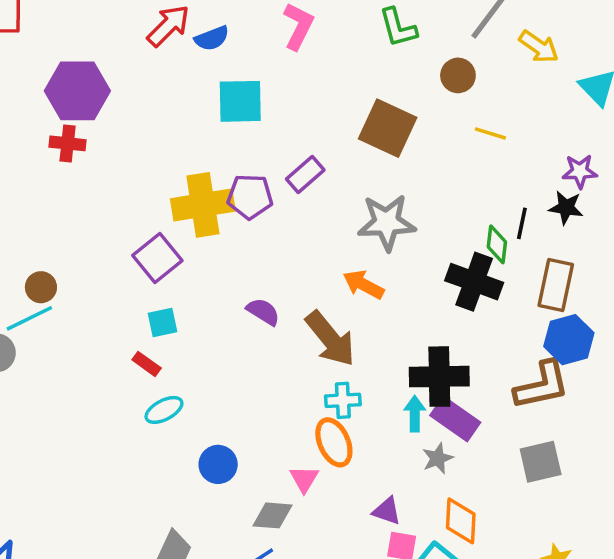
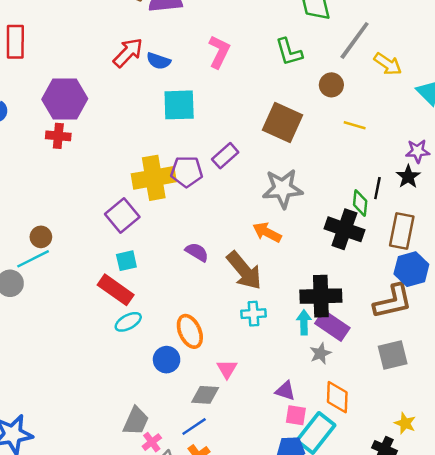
blue semicircle: (212, 38) -> (159, 61), turned 40
black star: (566, 208) -> (408, 177), turned 30
red rectangle: (147, 364) -> (116, 290), size x1.8
orange ellipse: (334, 442) -> (190, 331), moved

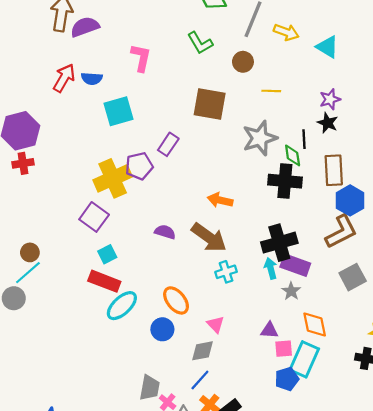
gray star: (283, 189) -> (260, 138), moved
cyan ellipse: (128, 322) -> (122, 306), size x1.4

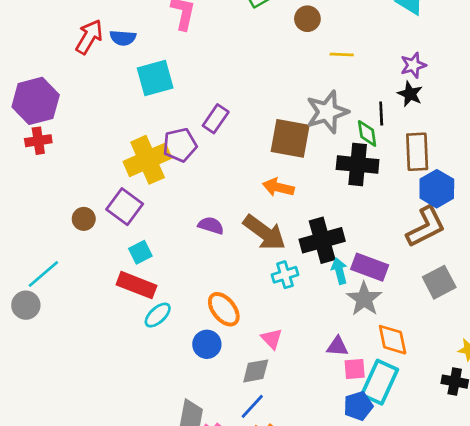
brown square: (210, 104) -> (290, 138), moved
black cross: (279, 243) -> (322, 240), moved
brown circle: (30, 252) -> (84, 219), moved
gray star: (291, 291) -> (364, 299), size x1.5
cyan ellipse: (122, 306) -> (158, 315), size x0.7

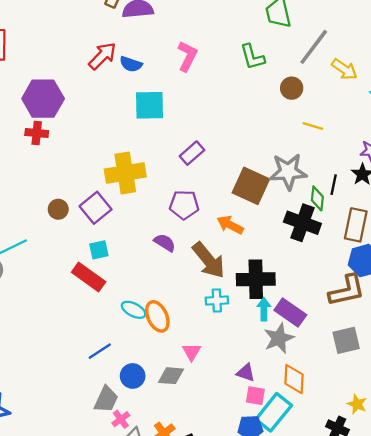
purple pentagon: (180, 145) -> (184, 205), moved
cyan ellipse: (158, 315) -> (133, 310), moved, turned 55
blue circle: (207, 344) -> (133, 376), moved
blue line: (252, 406) -> (100, 351), moved

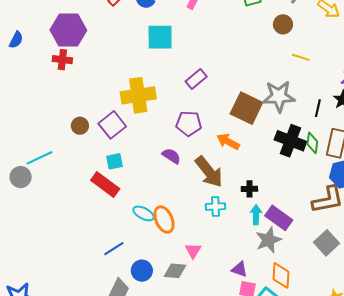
green diamond: (317, 198) -> (312, 143), moved
black cross: (256, 279) -> (249, 189), size x0.5
gray square: (346, 340) -> (327, 243), turned -30

